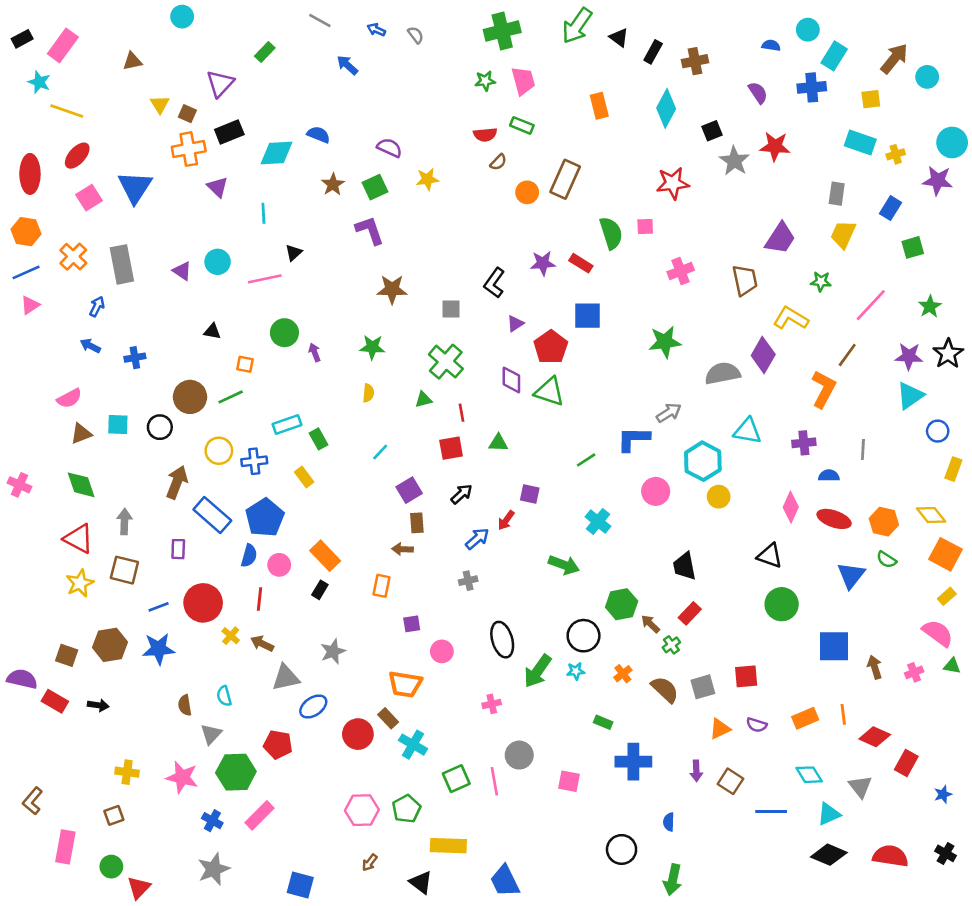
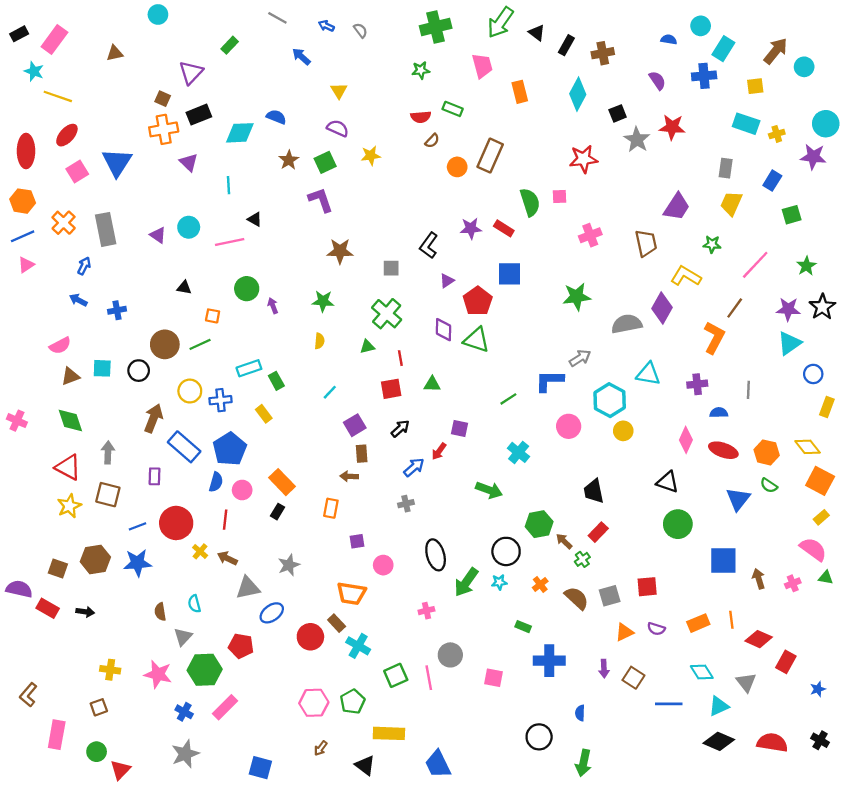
pink trapezoid: (523, 81) -> (482, 66), moved
yellow triangle: (160, 104) -> (339, 91), moved
black triangle: (294, 253) -> (255, 219), turned -49

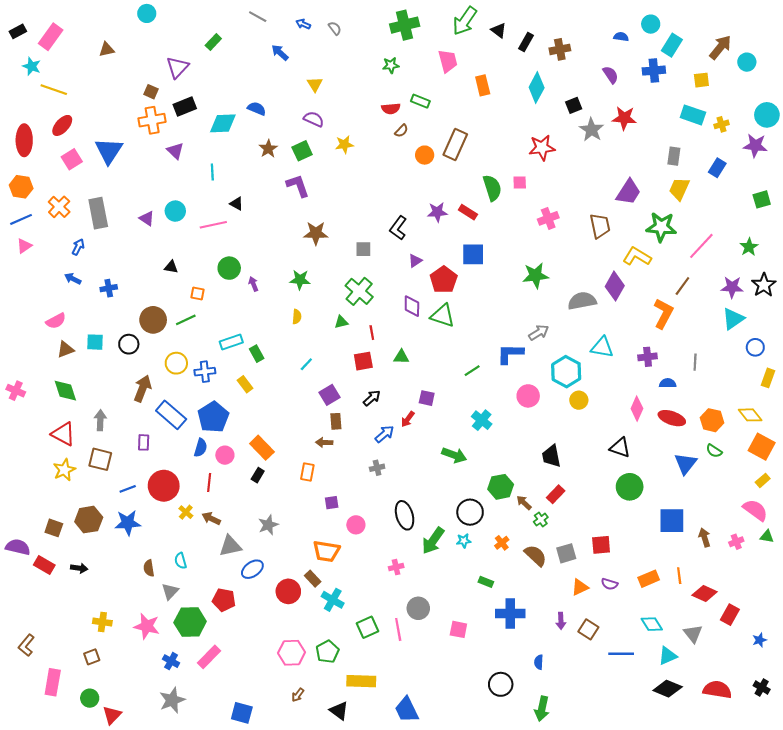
green square: (792, 215) -> (762, 199), moved
green star: (712, 244) -> (661, 227), size x1.8

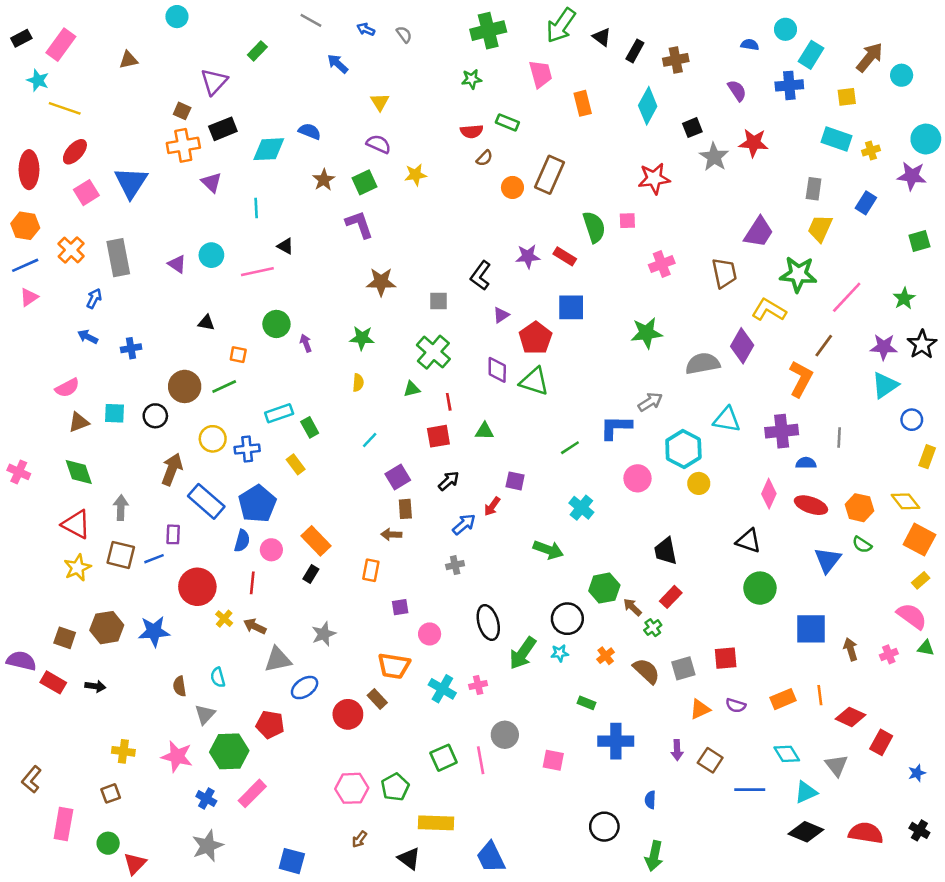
purple cross: (648, 357) -> (782, 431), size x1.4
blue line: (128, 489) -> (154, 559), moved
cyan cross: (333, 600) -> (442, 689), moved

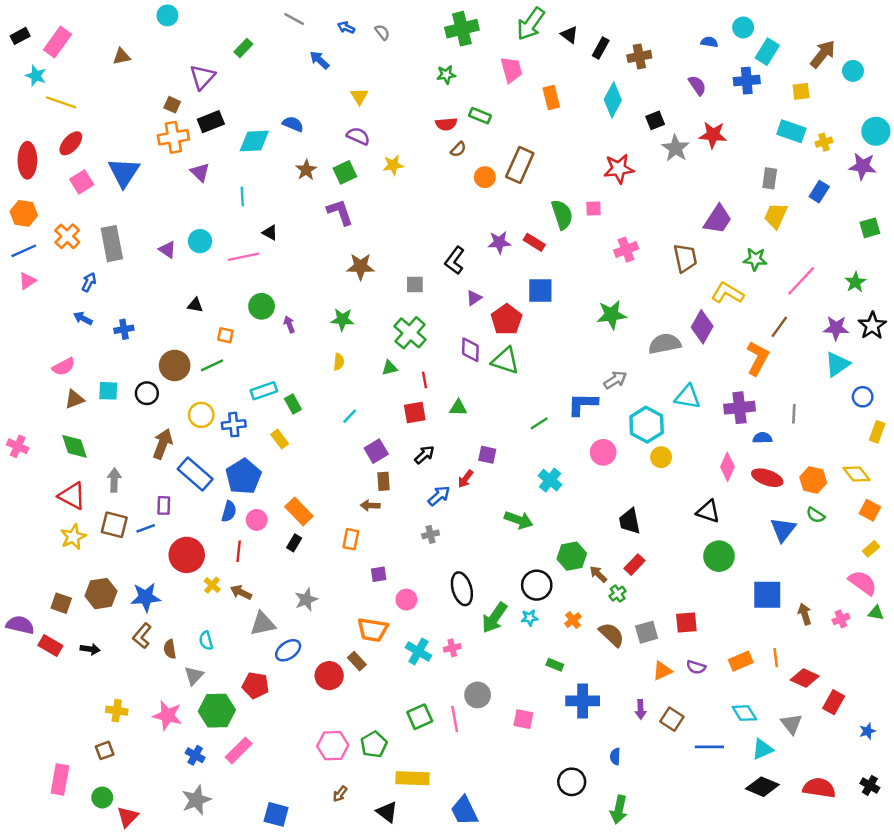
green star: (798, 274) -> (755, 259), size x0.7
orange square: (919, 540) -> (870, 510), size x0.7
brown L-shape: (32, 779) -> (142, 636), moved

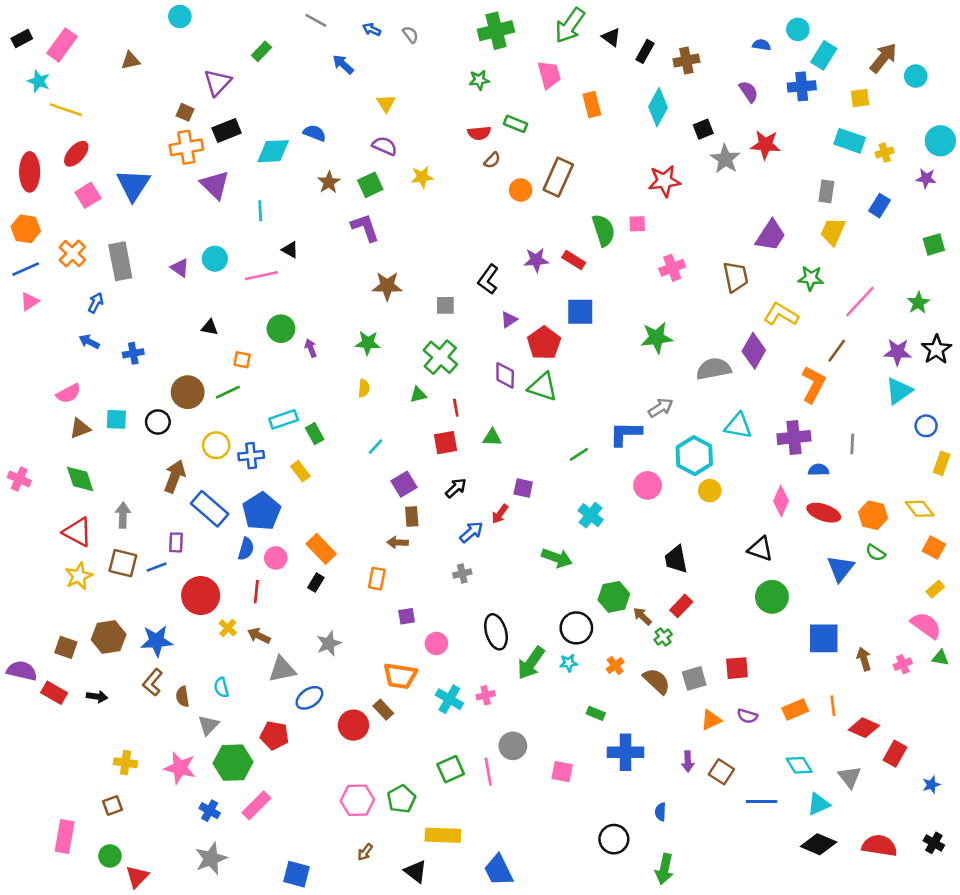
purple star: (863, 166) -> (926, 178), size x0.7
purple triangle: (200, 172) -> (215, 185), size x1.4

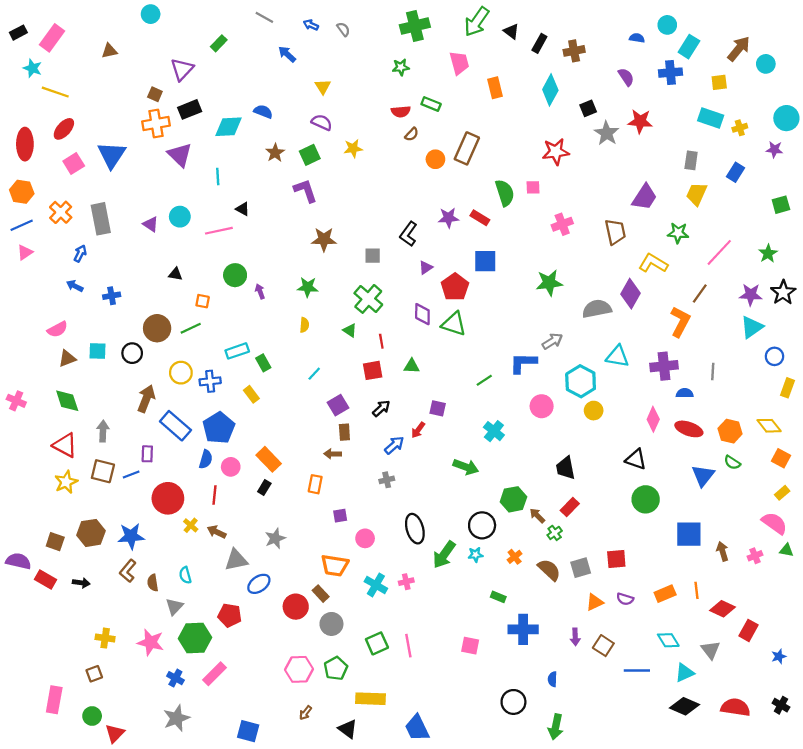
green triangle: (418, 395) -> (350, 330), turned 48
gray circle: (513, 746) -> (331, 624), moved

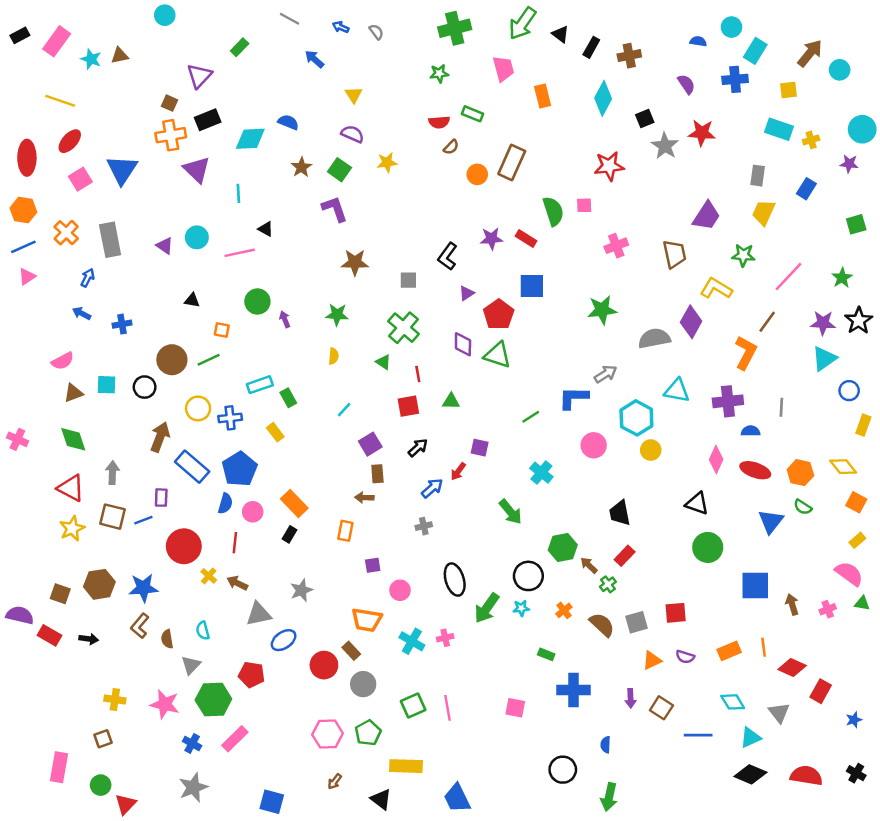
cyan star: (32, 68) -> (91, 59), moved
green square: (310, 155) -> (339, 170), turned -30
green arrow: (466, 467) -> (511, 512), turned 30

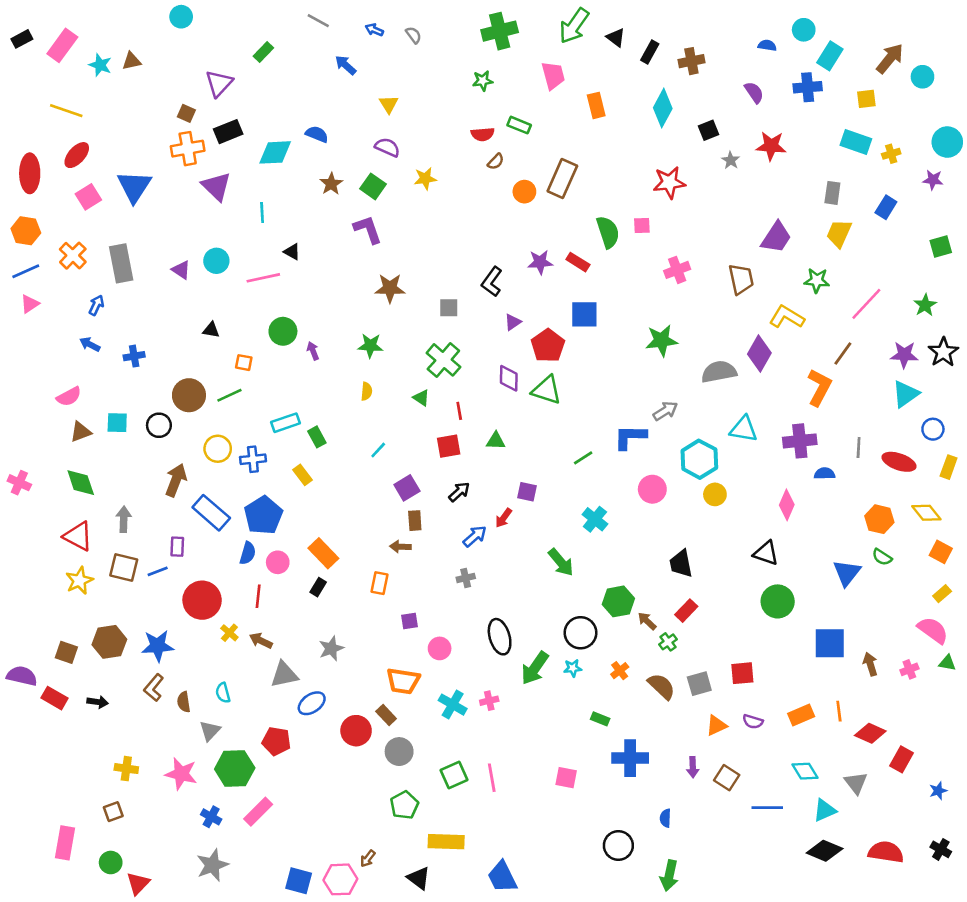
gray star: (665, 146) -> (731, 160), size x0.6
red ellipse: (755, 470) -> (899, 462), moved
pink hexagon: (328, 734) -> (340, 879), moved

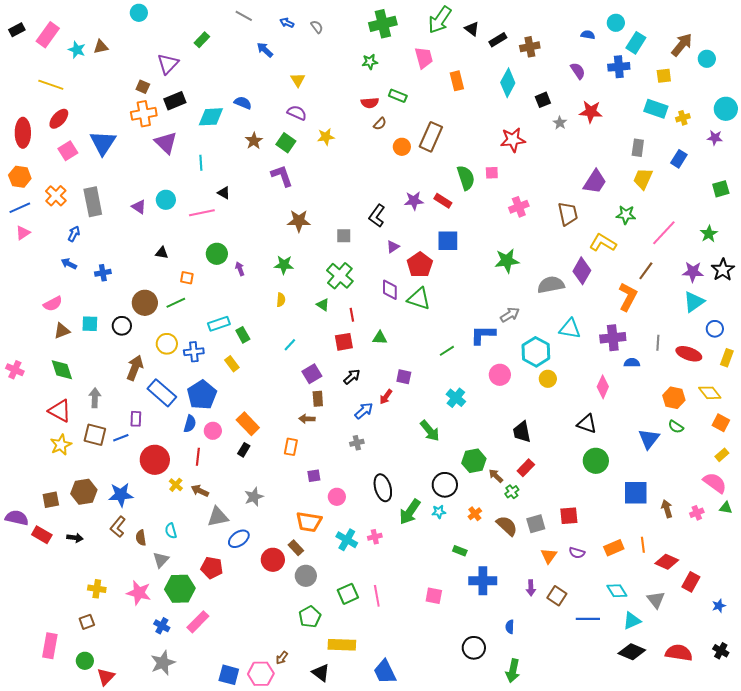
black rectangle: (650, 52) -> (498, 40), turned 30
brown square: (66, 652) -> (51, 500), turned -30
orange triangle: (716, 725) -> (549, 556), turned -30

